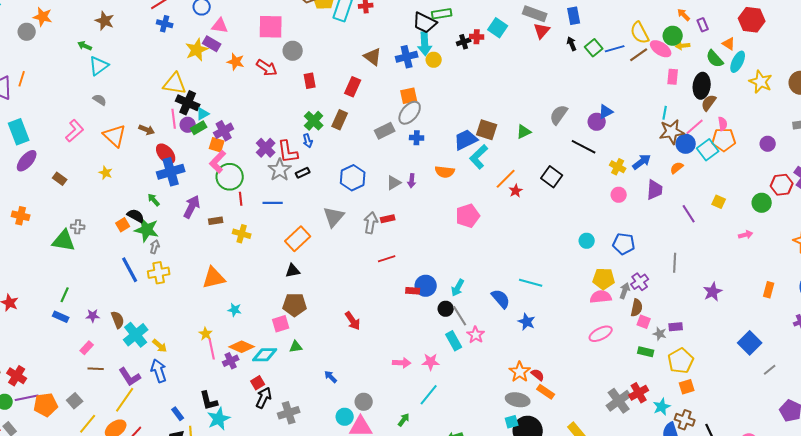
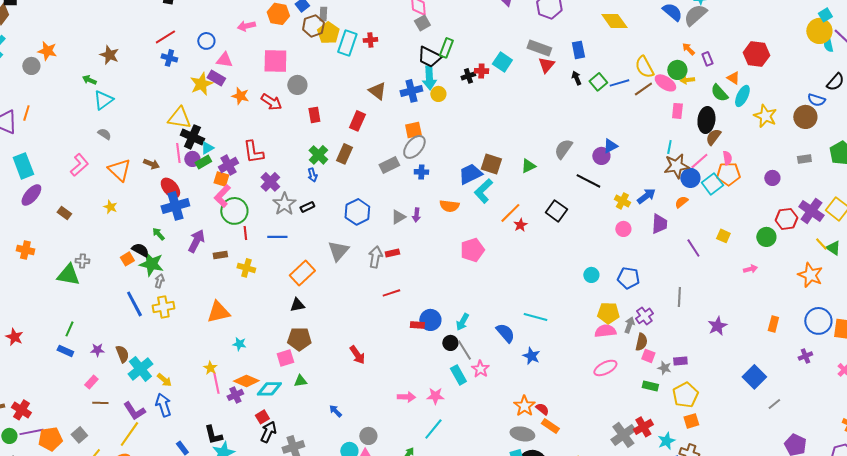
green rectangle: (442, 14) -> (446, 48), turned -60
red L-shape: (288, 152) -> (253, 152), moved

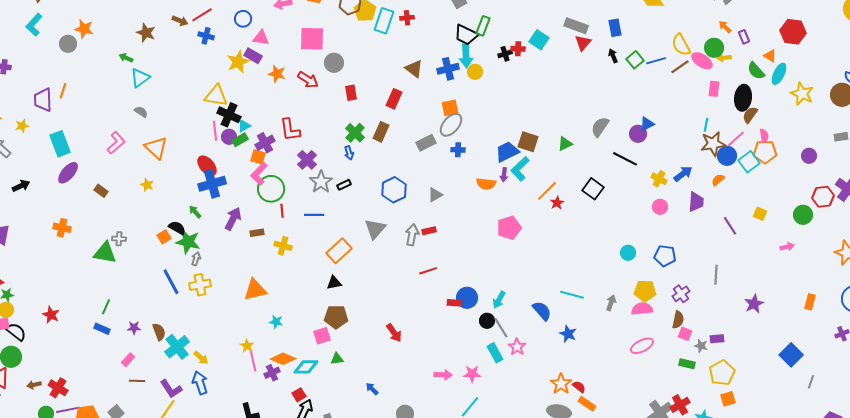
brown arrow: (151, 164) -> (180, 21), moved
purple arrow: (416, 215) -> (504, 175), moved
gray arrow: (629, 325) -> (611, 303), moved
gray line: (774, 404) -> (811, 382), turned -32

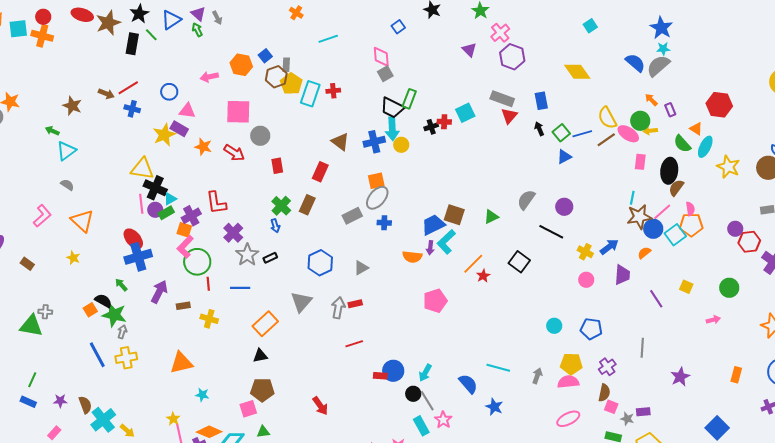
cyan square: (539, 40) -> (465, 113), turned 30
blue triangle: (647, 124) -> (564, 157), moved
red hexagon: (823, 197) -> (749, 242), moved

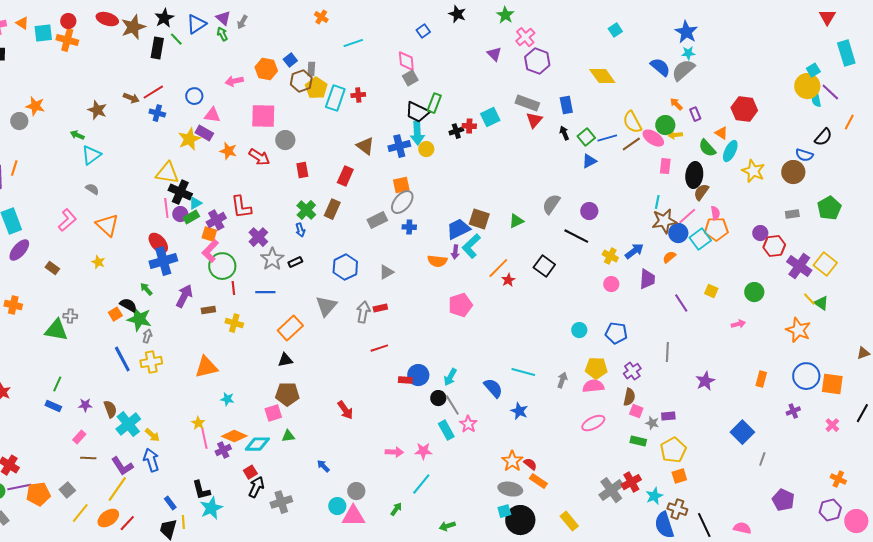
gray arrow: (217, 18) -> (242, 22), turned 56

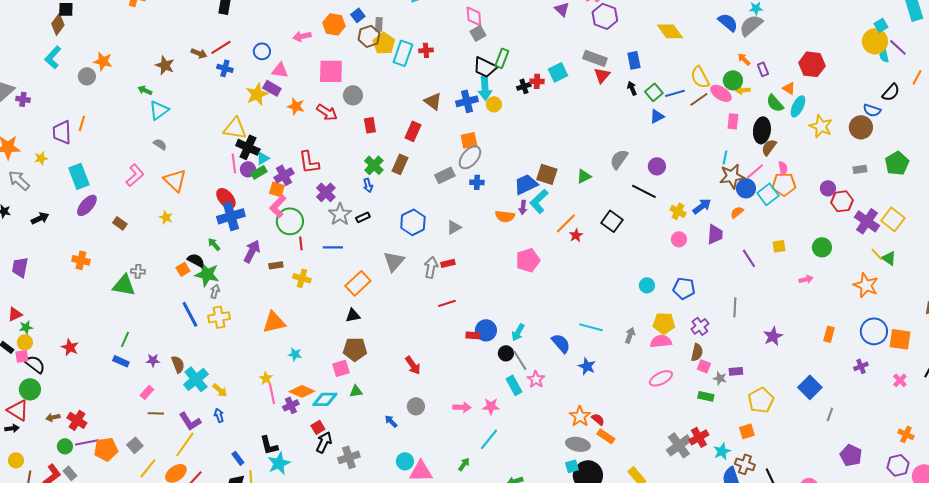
yellow square: (711, 291) -> (779, 246), turned -32
yellow pentagon: (673, 450) -> (761, 400), moved
blue arrow: (151, 460) -> (219, 415), size x0.6
gray circle: (356, 491) -> (416, 406), moved

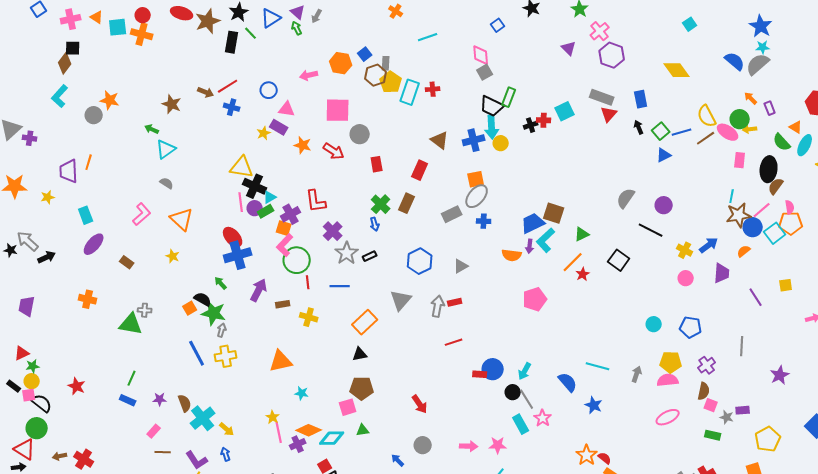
yellow star: (257, 94) -> (264, 133), size x0.6
cyan rectangle: (79, 176) -> (86, 215), size x0.7
green triangle: (584, 176) -> (582, 234), moved
gray arrow: (19, 180) -> (28, 241), moved

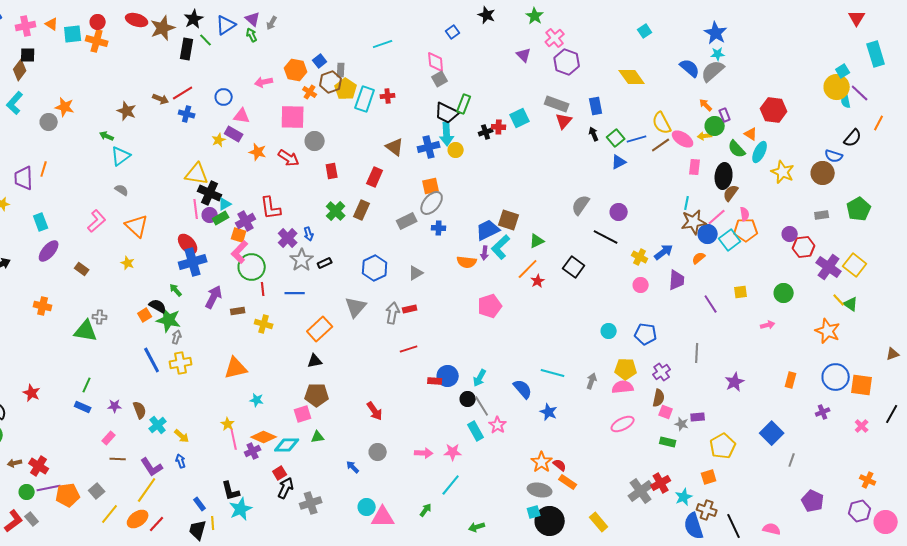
orange cross: (396, 11) -> (310, 92), moved
green circle: (740, 119) -> (715, 126), moved
blue arrow: (375, 224) -> (309, 234), moved
cyan cross: (203, 418) -> (158, 425), size x0.7

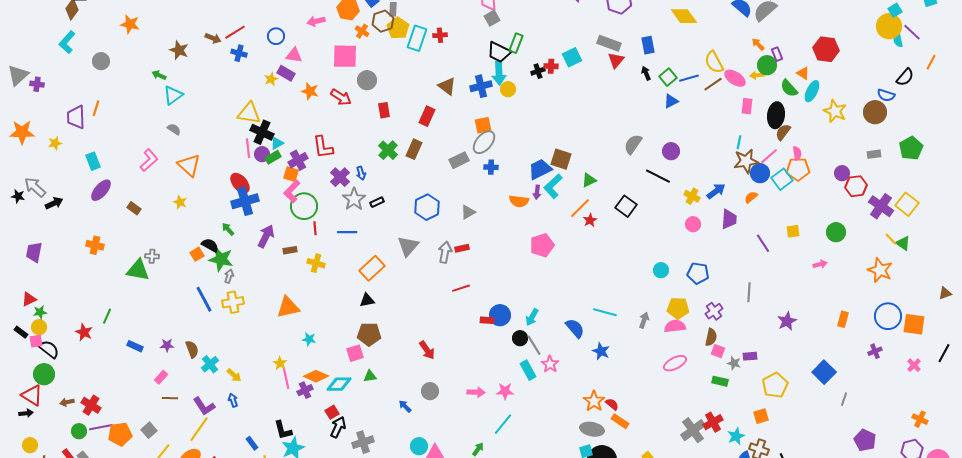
orange star: (65, 107) -> (130, 24), moved
green line: (87, 385) -> (107, 316), moved

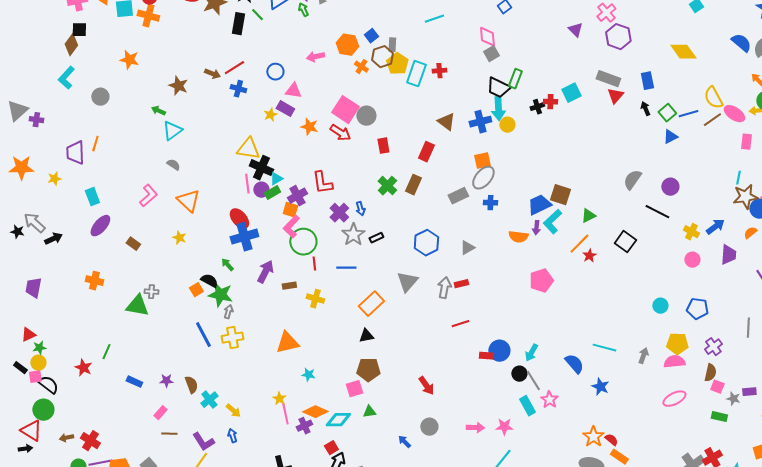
pink square: (345, 56) -> (345, 110), moved, turned 32

